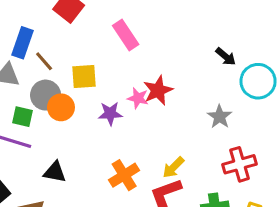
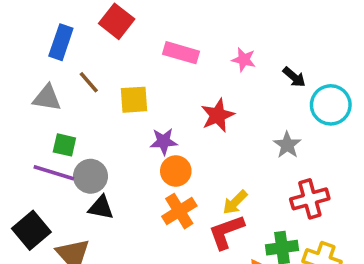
pink rectangle: (126, 35) -> (181, 53), turned -40
blue rectangle: (22, 43) -> (61, 42), moved
gray circle: (46, 95) -> (91, 176), moved
pink star: (138, 98) -> (244, 60), moved
orange circle: (61, 107) -> (176, 171), moved

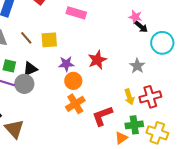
pink star: (244, 60) -> (135, 17), moved
brown line: (89, 82) -> (26, 38), moved
red star: (218, 115) -> (97, 60), moved
yellow arrow: (235, 202) -> (129, 97), moved, turned -63
black triangle: (101, 208) -> (30, 69), moved, turned -35

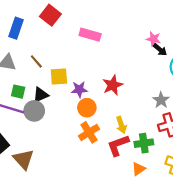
yellow square: (49, 40) -> (59, 77), moved
gray star: (137, 66) -> (161, 100), moved
yellow arrow: (129, 97) -> (121, 125), moved
green cross: (134, 125) -> (144, 143), moved

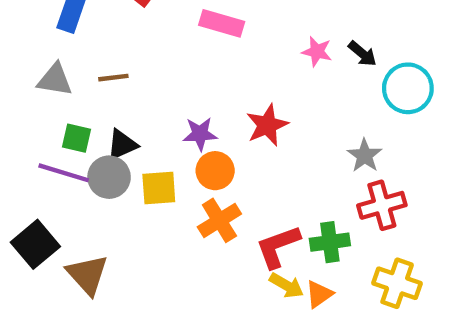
pink star: (154, 39) -> (317, 52), moved
brown line: (36, 61) -> (113, 78), turned -56
yellow square: (59, 77) -> (159, 188), moved
yellow arrow: (121, 125) -> (287, 285), moved, turned -42

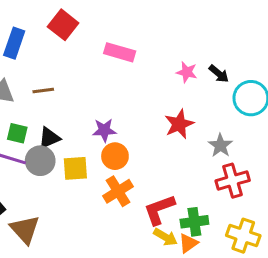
red star: (267, 125) -> (179, 124), moved
green cross: (330, 242) -> (194, 222), moved

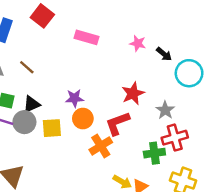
pink star: (187, 72) -> (138, 43), moved
brown line: (43, 90) -> (27, 67), turned 49
orange cross: (118, 191) -> (101, 146), moved
red L-shape: (159, 210) -> (117, 123), moved
green cross: (194, 222) -> (154, 153), moved

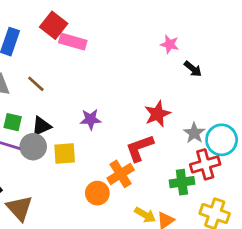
pink rectangle: (86, 37) -> (73, 42), moved
pink star: (138, 43) -> (170, 44), moved
cyan circle: (189, 73) -> (222, 140), moved
orange circle: (83, 119) -> (97, 193), moved

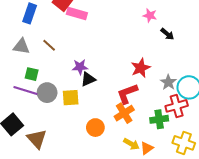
purple star: (91, 119) -> (80, 67), moved
black triangle: (41, 126) -> (88, 79), moved
orange cross: (121, 174) -> (124, 113), moved

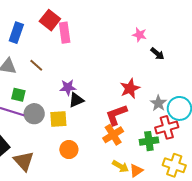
pink rectangle: (77, 13) -> (65, 33), turned 66
orange circle: (95, 128) -> (69, 150), moved

